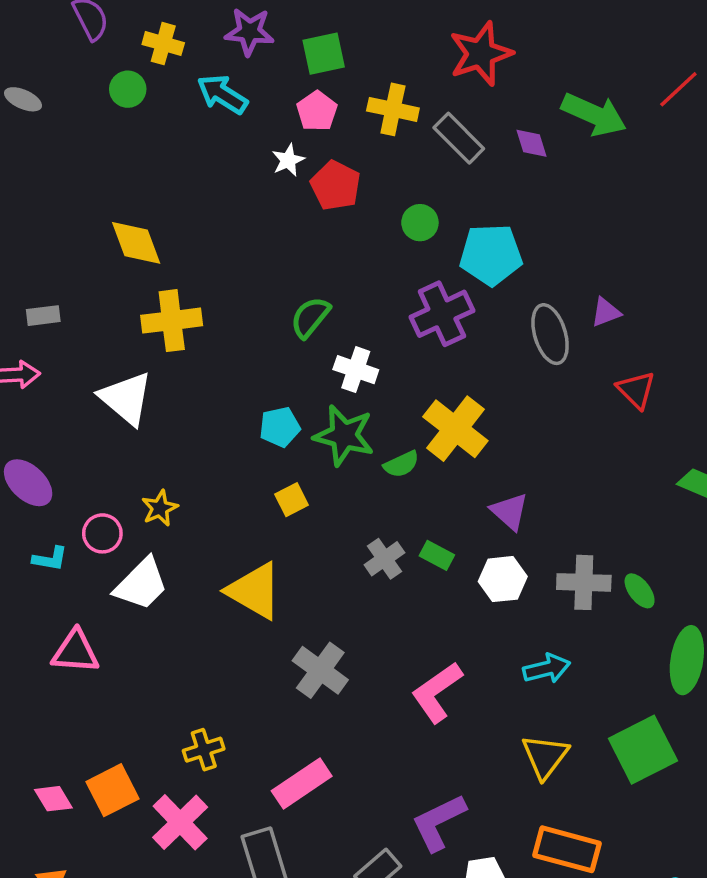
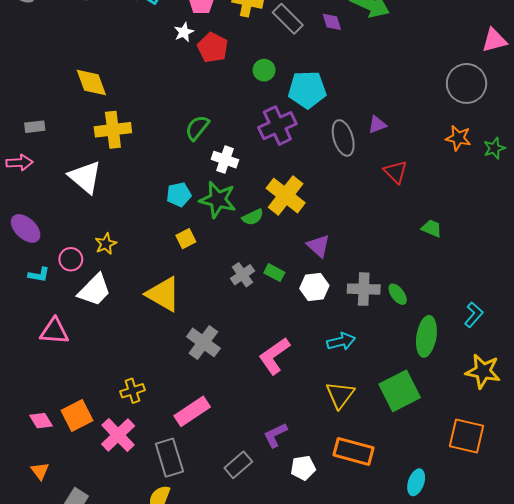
purple L-shape: (439, 822) -> (275, 435), size x0.7

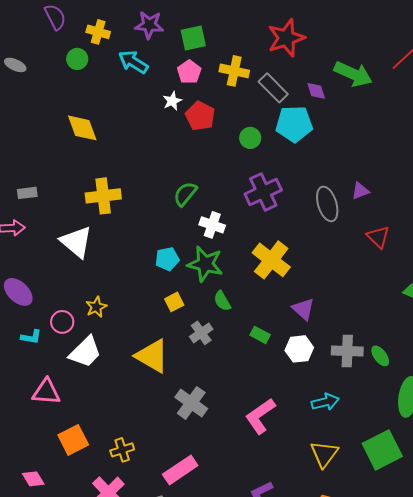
yellow diamond: (91, 82) -> (82, 128), moved
cyan pentagon: (307, 90) -> (294, 124), moved
green semicircle: (253, 217) -> (222, 301), moved, turned 85
gray cross: (242, 275) -> (201, 333), moved
orange square: (77, 415) -> (73, 440), moved

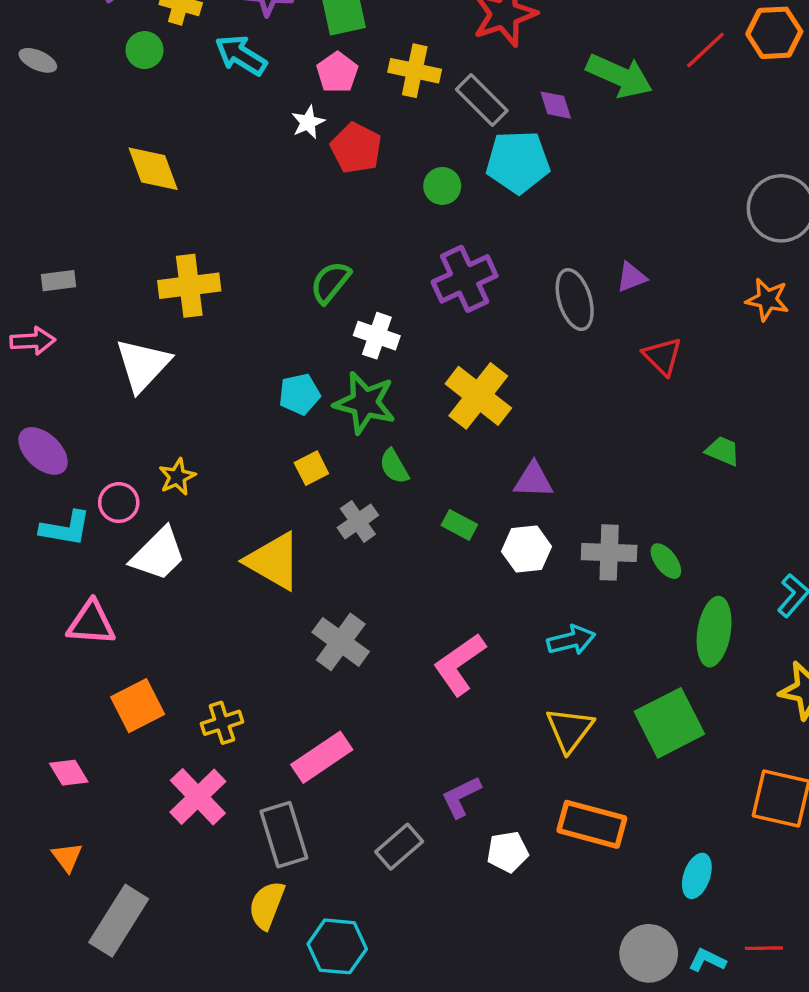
white triangle: (76, 242) -> (143, 365), turned 33
purple triangle: (303, 309) -> (533, 480), turned -40
cyan L-shape: (31, 337) -> (65, 528), size x1.4

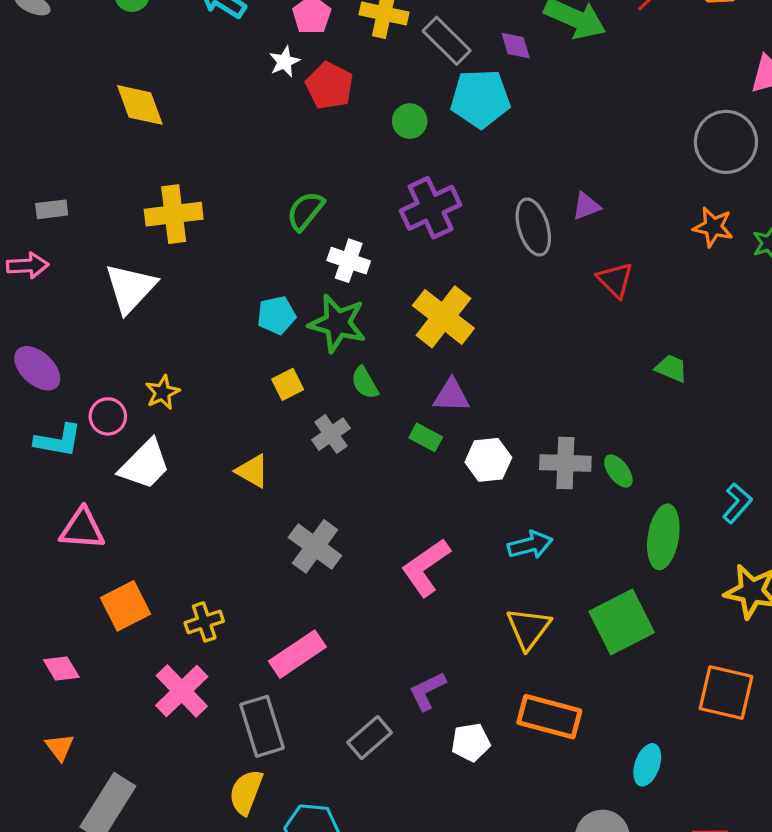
purple triangle: (533, 480) -> (451, 396), moved
yellow triangle: (274, 561) -> (252, 471), size x0.6

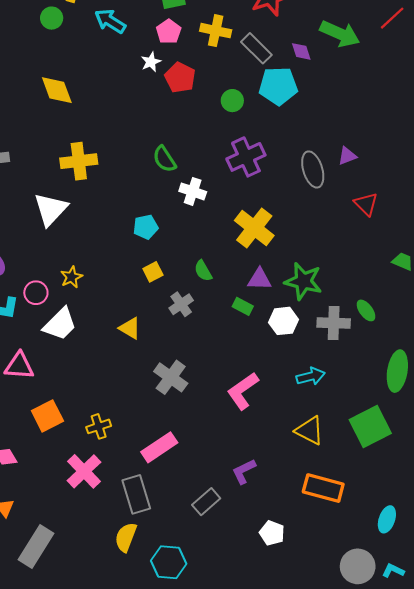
green semicircle: (305, 211) -> (164, 159), turned -72
green star: (337, 323) -> (303, 281), moved
green ellipse: (618, 471) -> (366, 310), moved
yellow triangle: (528, 628) -> (310, 431), turned -40
white pentagon: (471, 742) -> (272, 533), moved, turned 30

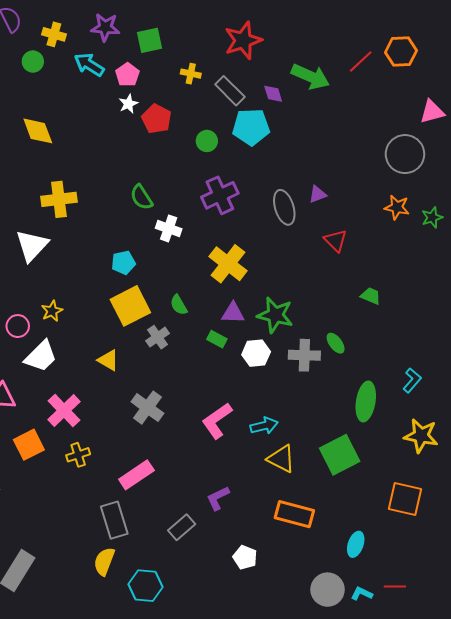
yellow cross: (216, 31) -> (191, 74), size x0.7
pink pentagon: (169, 32) -> (127, 75), moved
yellow square: (153, 272) -> (130, 306), size x2.0
cyan arrow: (311, 376) -> (264, 426), moved
pink cross: (84, 471) -> (64, 411), moved

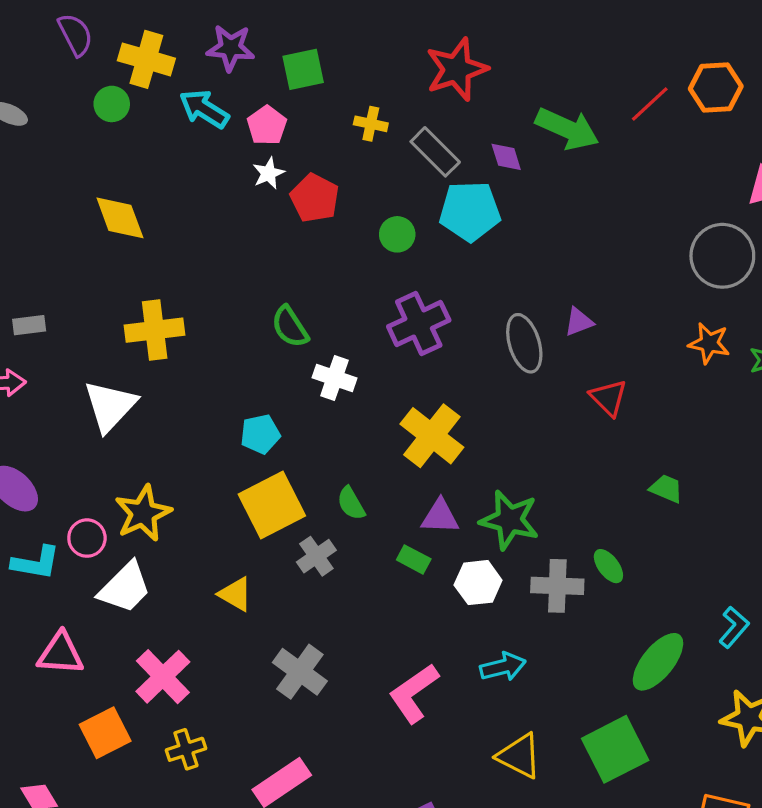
yellow cross: (54, 34) -> (146, 59), size x1.4
yellow star: (52, 311) -> (143, 513), size x1.6
green ellipse: (366, 401) -> (658, 662), turned 30
cyan arrow: (264, 426) -> (503, 667), moved

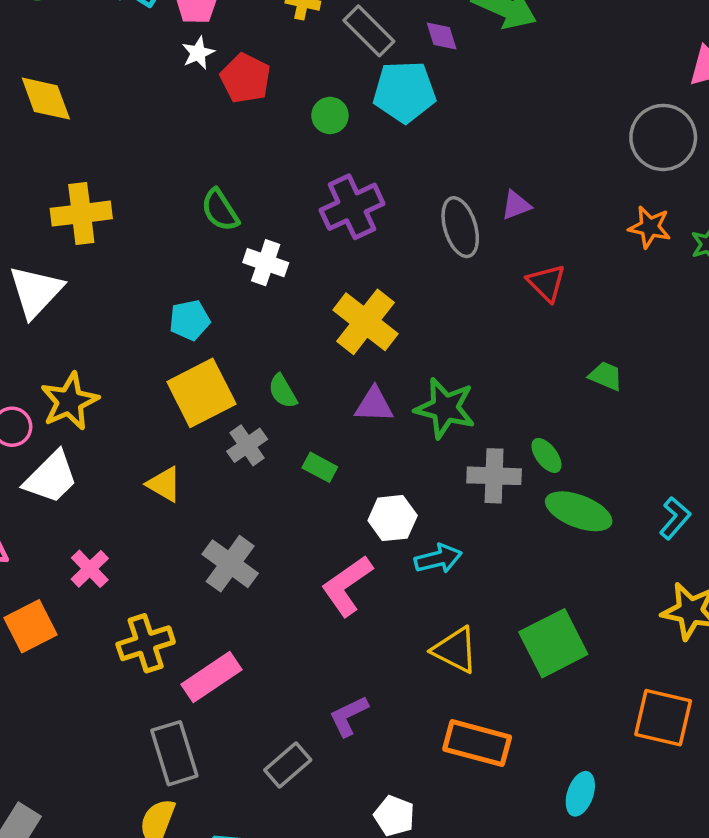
green rectangle: (414, 559) -> (320, 467), moved
white hexagon: (478, 583) -> (393, 518), moved
green ellipse: (658, 662) -> (579, 511), moved, turned 72
pink cross: (163, 677) -> (90, 569), size x0.7
yellow cross: (186, 749) -> (146, 643), moved, size x1.4

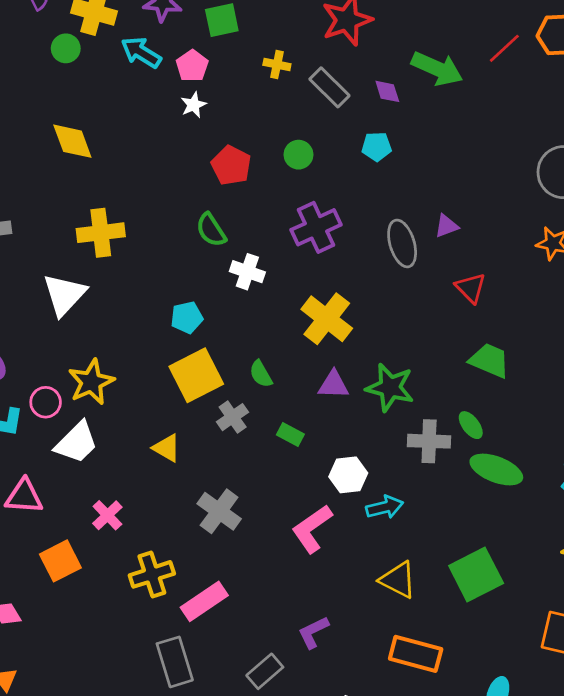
red pentagon: (245, 78) -> (231, 165), moved
cyan pentagon: (404, 92) -> (377, 147), moved, size x0.6
green trapezoid: (606, 376) -> (490, 361), moved, size x1.5

